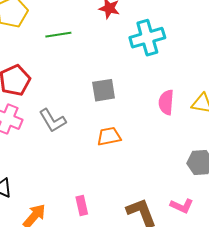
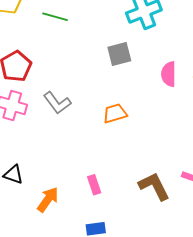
green line: (58, 35) -> (55, 17), turned 30
gray square: (104, 90) -> (119, 54), moved

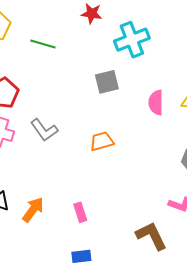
brown L-shape: (154, 186) -> (151, 236), moved
orange arrow: (48, 200) -> (33, 210), moved

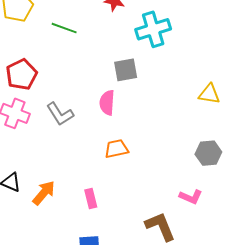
pink semicircle: (156, 103) -> (107, 103), moved
orange trapezoid: (102, 141) -> (116, 149), moved

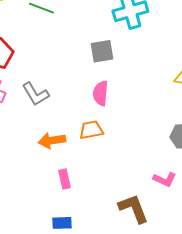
pink semicircle: (107, 103) -> (101, 93), moved
orange arrow: (44, 193) -> (52, 141), moved, turned -140

